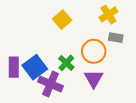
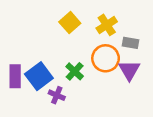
yellow cross: (108, 14) -> (107, 25), moved
purple triangle: (94, 79) -> (129, 70), moved
purple cross: (51, 84) -> (57, 95), size x0.6

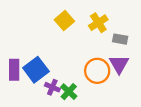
orange circle: (106, 58) -> (97, 71), moved
green cross: (75, 71) -> (69, 92), moved

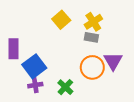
gray rectangle: (120, 39) -> (91, 37), moved
purple rectangle: (14, 70) -> (13, 49), moved
purple cross: (52, 87) -> (35, 85), moved, turned -32

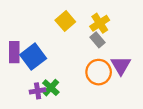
gray rectangle: (91, 37) -> (97, 40), turned 40
blue square: (34, 66) -> (33, 57), moved
green cross: (65, 87) -> (51, 88), moved

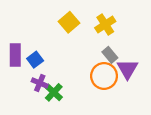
gray rectangle: (97, 40) -> (110, 55), moved
blue square: (33, 57) -> (35, 60), size x0.6
purple cross: (38, 91) -> (40, 83), moved, turned 32

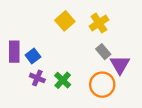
orange circle: (104, 76) -> (102, 85), moved
green cross: (54, 92) -> (63, 80), moved

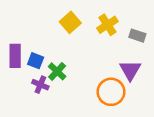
gray rectangle: (103, 52) -> (137, 36), moved, turned -32
blue square: (33, 56) -> (36, 61), turned -32
green cross: (63, 80) -> (57, 71), moved

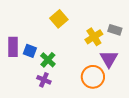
yellow cross: (107, 25) -> (94, 37), moved
purple cross: (40, 85) -> (44, 80), moved

